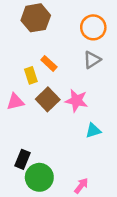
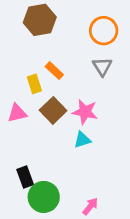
gray triangle: (92, 60) -> (102, 67), turned -30
cyan triangle: (93, 131) -> (82, 140), moved
black rectangle: (23, 159) -> (25, 177), turned -42

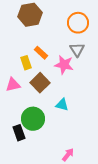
pink star: (85, 112) -> (64, 65), moved
cyan triangle: (82, 140) -> (62, 105), turned 32
green circle: (44, 197) -> (33, 119), moved

